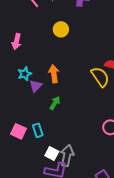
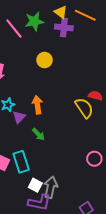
green arrow: (55, 103) -> (38, 134), turned 104
cyan rectangle: (38, 130) -> (21, 162), size x1.5

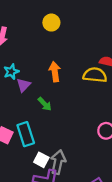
orange arrow: (37, 105) -> (55, 72), moved
yellow semicircle: (84, 108) -> (95, 75), turned -50

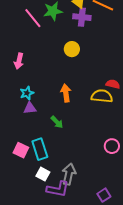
yellow circle: (51, 23) -> (72, 49), moved
purple triangle: (23, 85) -> (30, 108), moved, turned 40
white square: (41, 160) -> (43, 174), moved

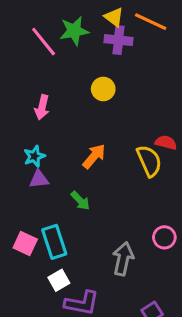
pink arrow: (19, 61) -> (42, 107), moved
orange arrow: (66, 93) -> (94, 156), turned 48
yellow semicircle: (102, 96) -> (149, 161), turned 60
white square: (43, 174) -> (59, 280), turned 32
gray arrow: (69, 174) -> (123, 259), moved

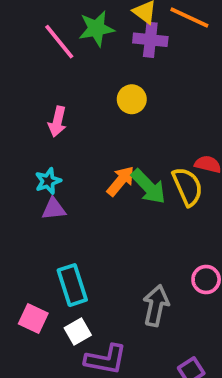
green arrow: (80, 201) -> (148, 187), moved, size x1.5
pink square: (25, 243) -> (33, 319), moved

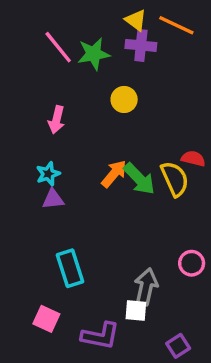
green star: (96, 29) -> (94, 54), moved
pink square: (33, 319) -> (46, 319), moved
white square: (78, 332) -> (136, 310), moved, turned 35

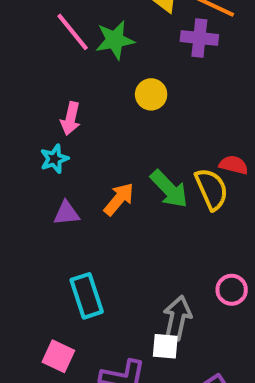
purple cross: (141, 45) -> (199, 38), moved
cyan star: (48, 174) -> (54, 159), moved
orange arrow: (114, 174) -> (119, 199), moved

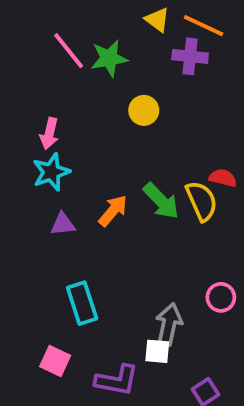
pink arrow: (71, 119) -> (49, 134), moved
cyan star: (54, 159) -> (51, 172), size x1.4

